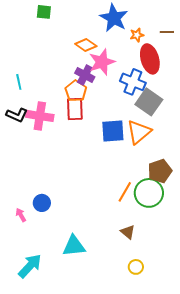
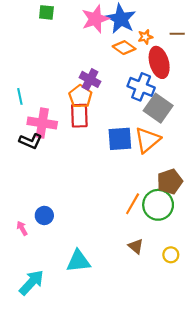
orange diamond: (86, 45) -> (124, 48), moved
pink star: (102, 62) -> (95, 19), moved
cyan line: (19, 82) -> (20, 96), moved
black L-shape: (17, 115) -> (30, 141), moved
yellow circle: (136, 267) -> (171, 255), moved

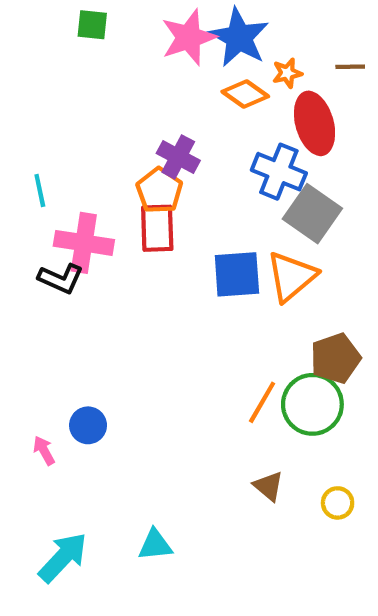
cyan triangle: (78, 261) -> (155, 545), moved, size x0.7

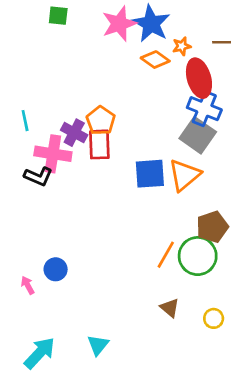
purple cross: (178, 157) -> (74, 133), moved
blue cross: (279, 172) -> (204, 109), moved
cyan triangle: (155, 545) -> (98, 345), turned -45

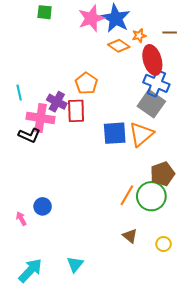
orange pentagon: (101, 121) -> (86, 83), moved

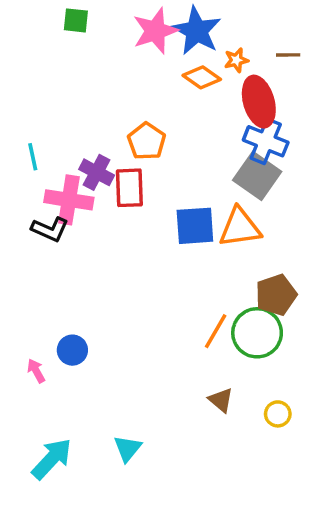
orange triangle: (141, 134) -> (240, 228), turned 32

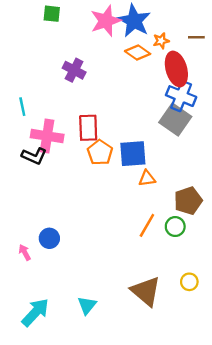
orange pentagon: (147, 141) -> (100, 152), moved
purple cross: (97, 172) -> (74, 70), moved
orange triangle: (240, 228) -> (147, 178), moved, size x0.6
green circle: (257, 333) -> (175, 227), size x0.6
brown triangle: (221, 400) -> (146, 291), moved, size x1.8

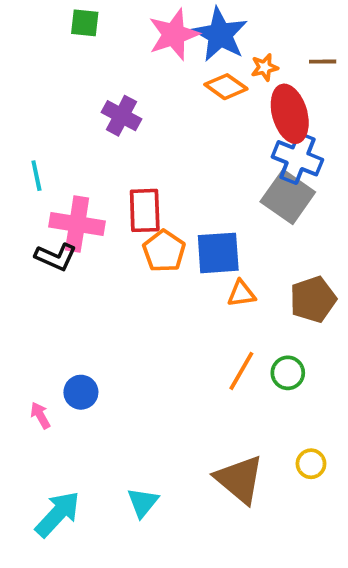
brown pentagon: (188, 201) -> (313, 299), moved

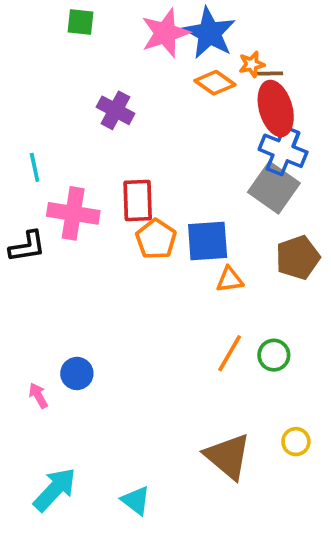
brown line: (323, 62) -> (270, 73), moved
black L-shape: (56, 257) -> (27, 246), moved, turned -33
brown pentagon: (313, 299) -> (298, 258), moved
cyan triangle: (143, 502) -> (136, 500), moved, turned -32

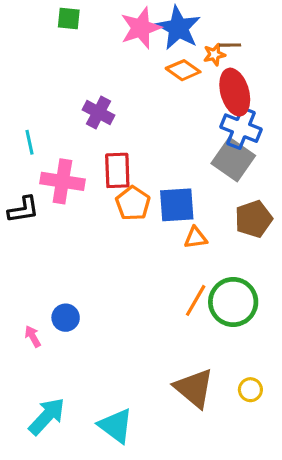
brown line: (270, 73) -> (230, 45), moved
purple cross: (116, 110) -> (98, 112), moved
green circle: (274, 355) -> (233, 302), size x1.8
yellow circle: (296, 442) -> (250, 390), moved
cyan triangle: (136, 500) -> (116, 426), size x1.4

